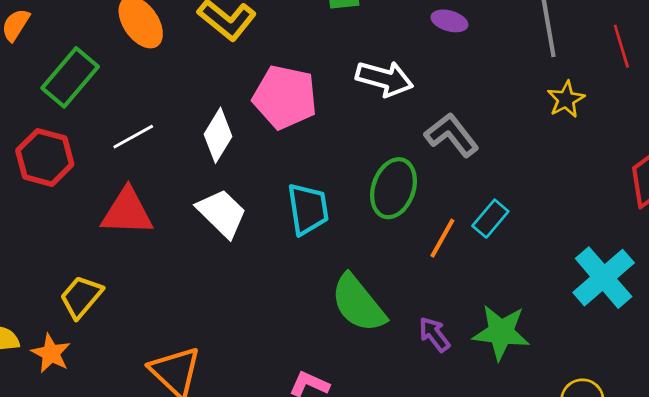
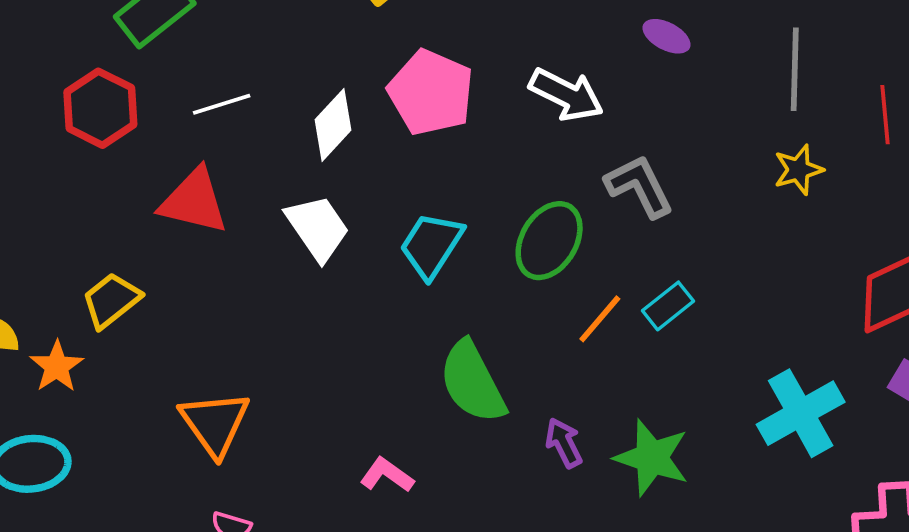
cyan trapezoid: (308, 209) -> (431, 245), turned -150

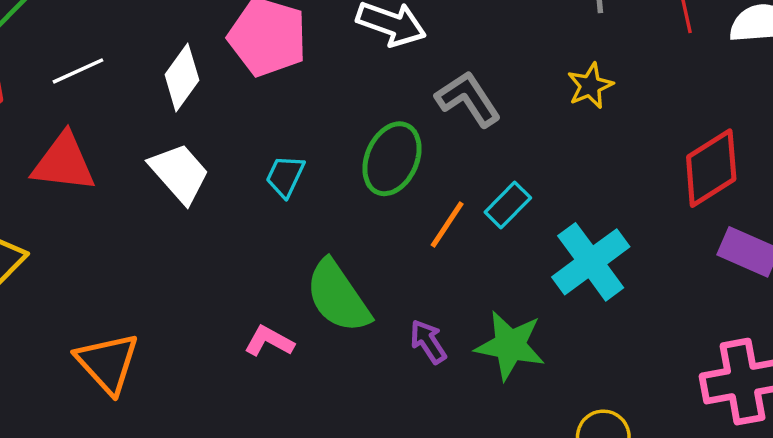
yellow star: (798, 170) -> (590, 86), moved
cyan trapezoid: (431, 245) -> (285, 176), size x0.7
cyan cross: (801, 413) -> (591, 262), moved
pink L-shape: (387, 475) -> (269, 341), moved

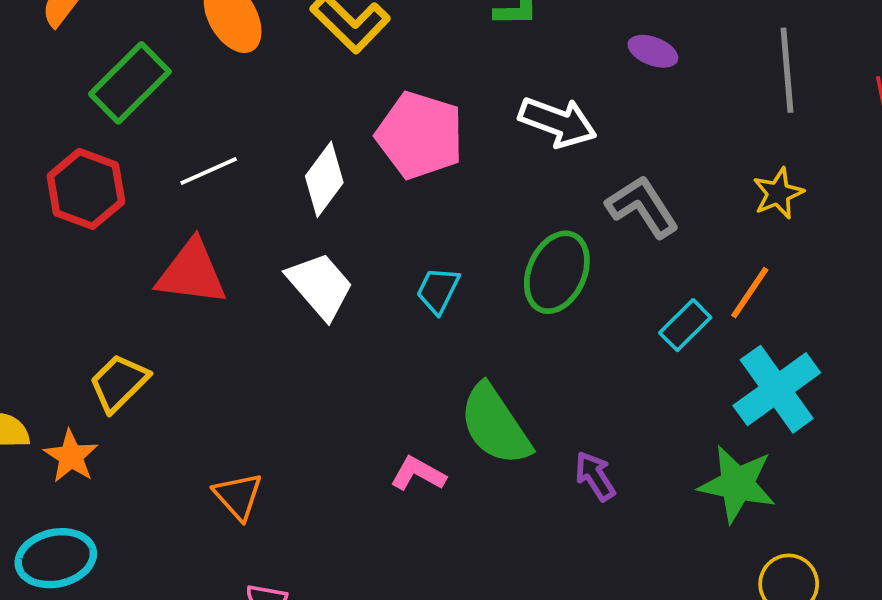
orange line: (447, 225) -> (750, 293), moved
green star: (510, 345) -> (737, 484), moved
orange triangle: (107, 363) -> (238, 496), size x0.7

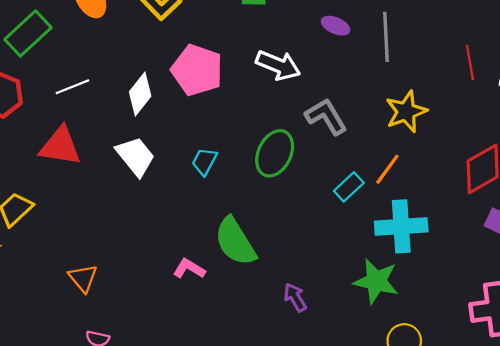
gray line: (787, 70) -> (386, 37), moved
yellow star: (778, 193) -> (406, 112), size x1.4
cyan cross: (777, 389) -> (401, 226), turned 30
purple arrow: (595, 476) -> (295, 297), moved

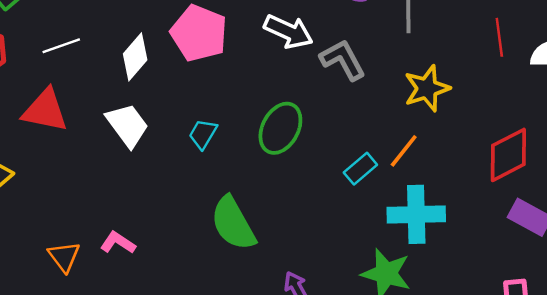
gray L-shape: (326, 117) -> (343, 60), moved
pink L-shape: (189, 269) -> (118, 243), moved

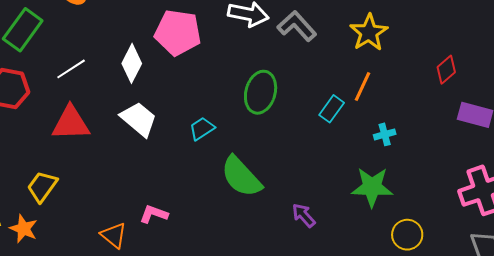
cyan trapezoid: (203, 134) -> (202, 129), moved, turned 40
red diamond: (508, 155) -> (446, 70), size x0.6
cyan cross: (416, 214) -> (385, 134), size x0.5

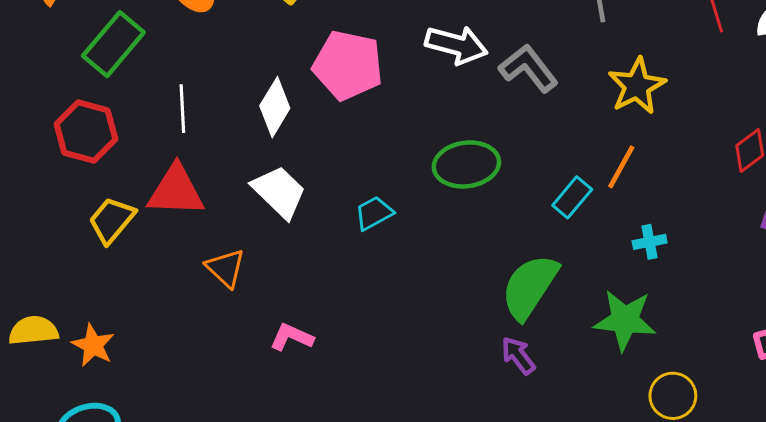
white line: (71, 69) -> (182, 109), turned -64
green ellipse: (261, 92) -> (466, 164), turned 63
green semicircle: (241, 177) -> (530, 287), moved, turned 72
yellow trapezoid: (42, 187) -> (112, 220), moved
orange triangle: (114, 235) -> (226, 268), moved

